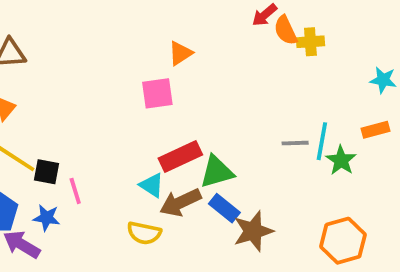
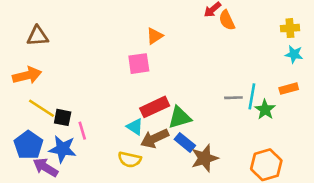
yellow cross: (310, 42) -> (290, 28), moved
blue star: (47, 218) -> (63, 149), size x1.5

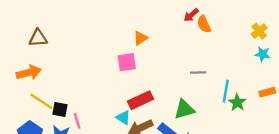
yellow cross: (290, 28) -> (259, 31), turned -35
orange rectangle: (289, 89) -> (267, 92), moved
gray line: (233, 98) -> (198, 73), moved
green triangle: (180, 117) -> (184, 109), moved

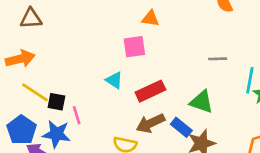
orange triangle: (141, 38) -> (150, 18), turned 42
green triangle: (184, 109) -> (202, 102), turned 35
cyan triangle: (123, 117) -> (114, 80), moved

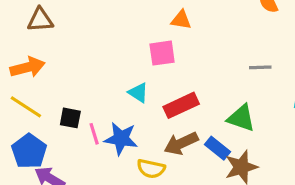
yellow line: (35, 92) -> (26, 107), moved
blue star: (56, 134) -> (121, 139), moved

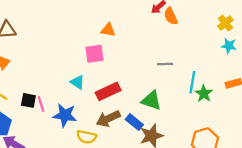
pink line: (94, 134) -> (41, 104), moved

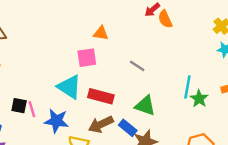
gray line: (165, 64) -> (137, 66), moved, turned 35
cyan triangle: (77, 82) -> (69, 87), size x1.6
red rectangle: (108, 91) -> (101, 96), turned 40

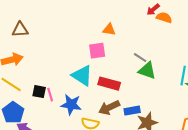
orange semicircle: (165, 19) -> (164, 18), turned 133
green triangle: (145, 106) -> (147, 71), moved
blue rectangle: (128, 128) -> (132, 111), turned -49

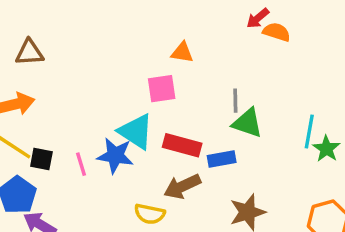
gray line: (140, 58) -> (235, 101), turned 56
black square: (39, 92) -> (41, 159), moved
blue star: (71, 105) -> (115, 156), moved
blue rectangle: (132, 111) -> (222, 159), moved

